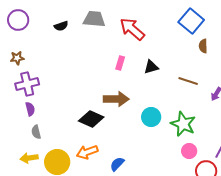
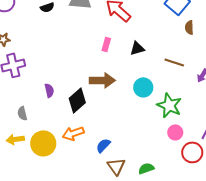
purple semicircle: (30, 109) -> (49, 90), moved
cyan circle: (151, 117) -> (143, 87), moved
black diamond: (91, 119) -> (77, 100), turned -65

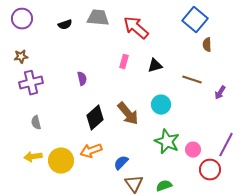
brown arrow: (102, 80) -> (128, 114), moved, turned 50
purple semicircle: (49, 90) -> (82, 79), moved
green star: (169, 105) -> (167, 142), moved
gray semicircle: (22, 113) -> (36, 123), moved

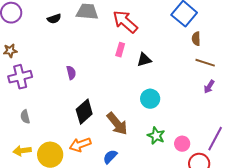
pink rectangle: (124, 62) -> (120, 50), moved
brown line: (192, 80) -> (205, 63), moved
brown arrow: (128, 114) -> (117, 124), moved
green star: (167, 142) -> (156, 136), size x0.7

